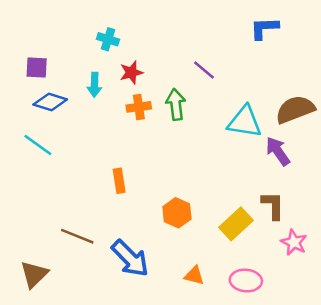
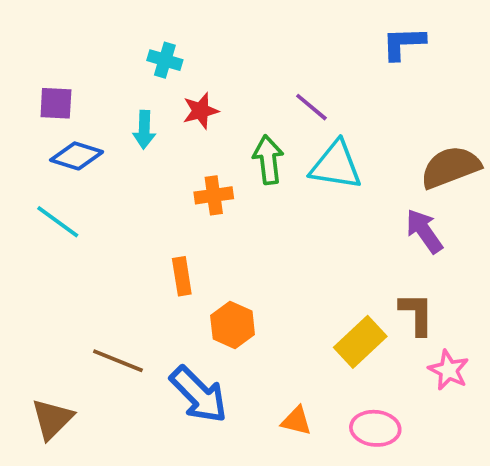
orange cross: (139, 107) -> (214, 195), moved
cyan triangle: (245, 122) -> (336, 165), moved
orange hexagon: (177, 213) -> (233, 325), moved

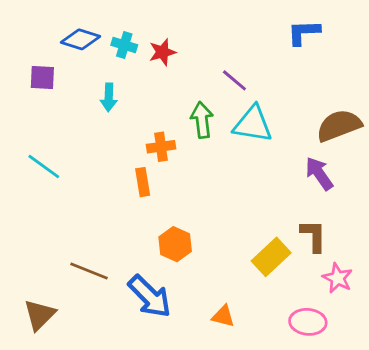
red star: (201, 111) -> (162, 52), moved
blue diamond: (77, 156) -> (80, 39), moved
orange rectangle: (182, 276) -> (143, 182), moved
pink ellipse: (375, 428) -> (308, 322), moved

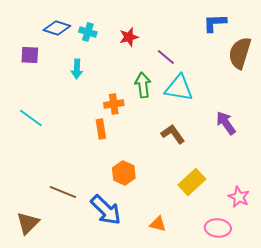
red star: (162, 52) -> (129, 37), moved
brown semicircle: (339, 126) -> (240, 53), moved, turned -52
brown L-shape: (314, 236) -> (173, 134), moved, turned -35

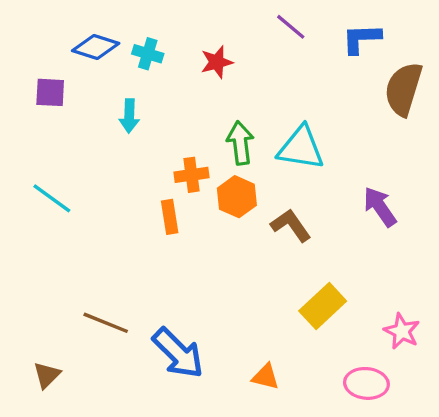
purple line: (166, 57) -> (291, 27), moved
orange hexagon: (124, 173) -> (237, 197), moved
brown triangle: (28, 223) -> (47, 375), size x0.7

